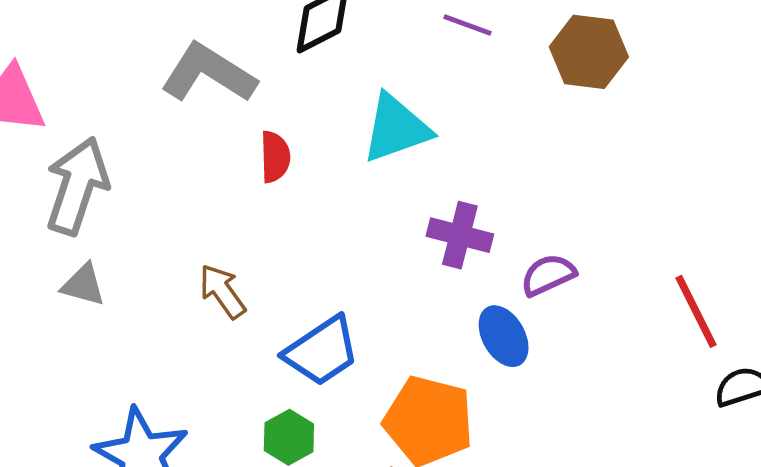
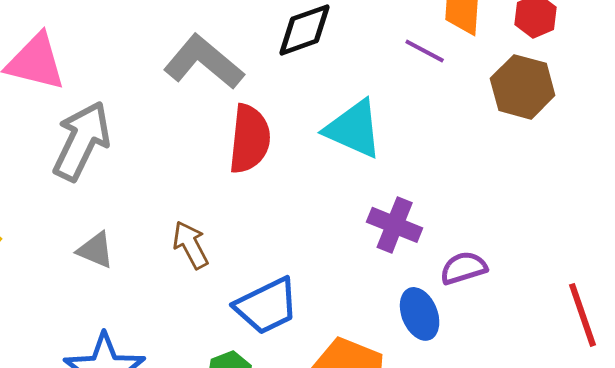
cyan triangle: (396, 128) -> (354, 129), turned 36
red semicircle: (275, 157) -> (250, 139), size x1.6
gray triangle: (83, 285) -> (96, 250), moved

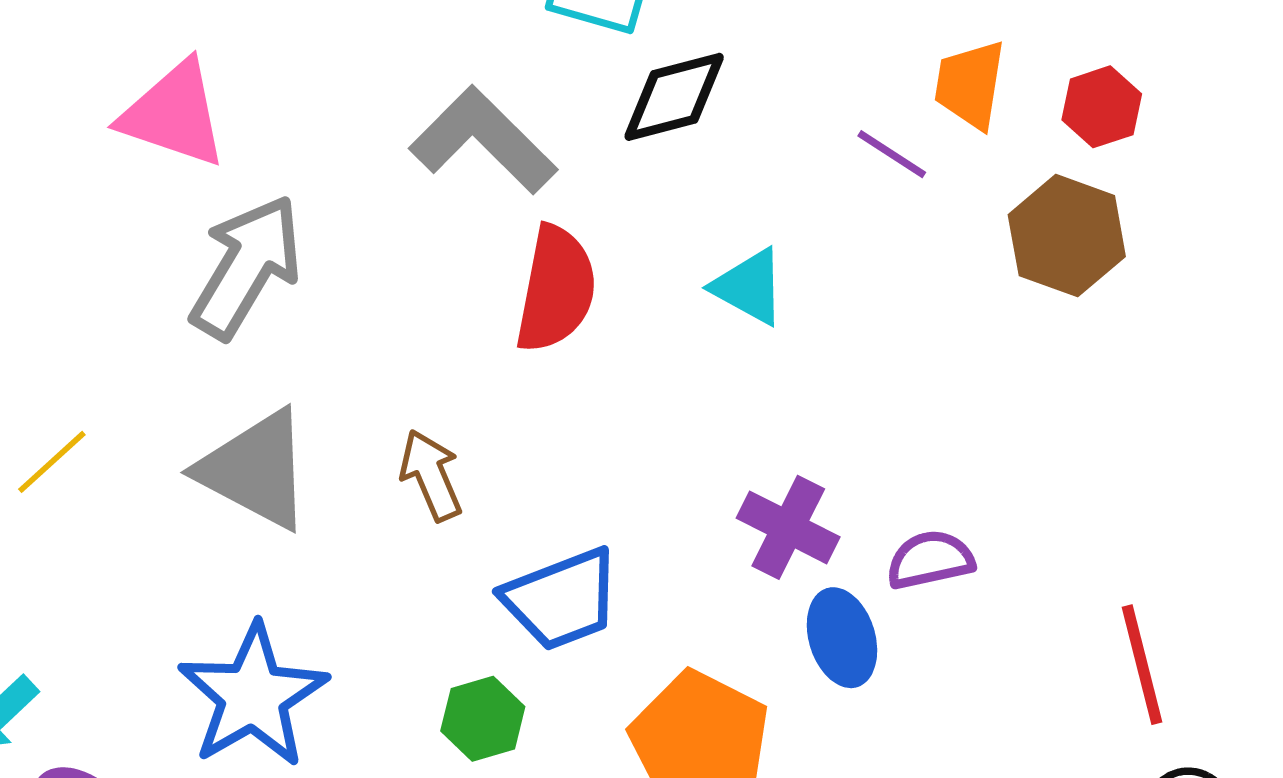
cyan triangle: (354, 129) -> (749, 287), size x0.7
purple cross: (395, 225) -> (788, 527), moved
gray triangle: (96, 250) -> (255, 470), size x1.8

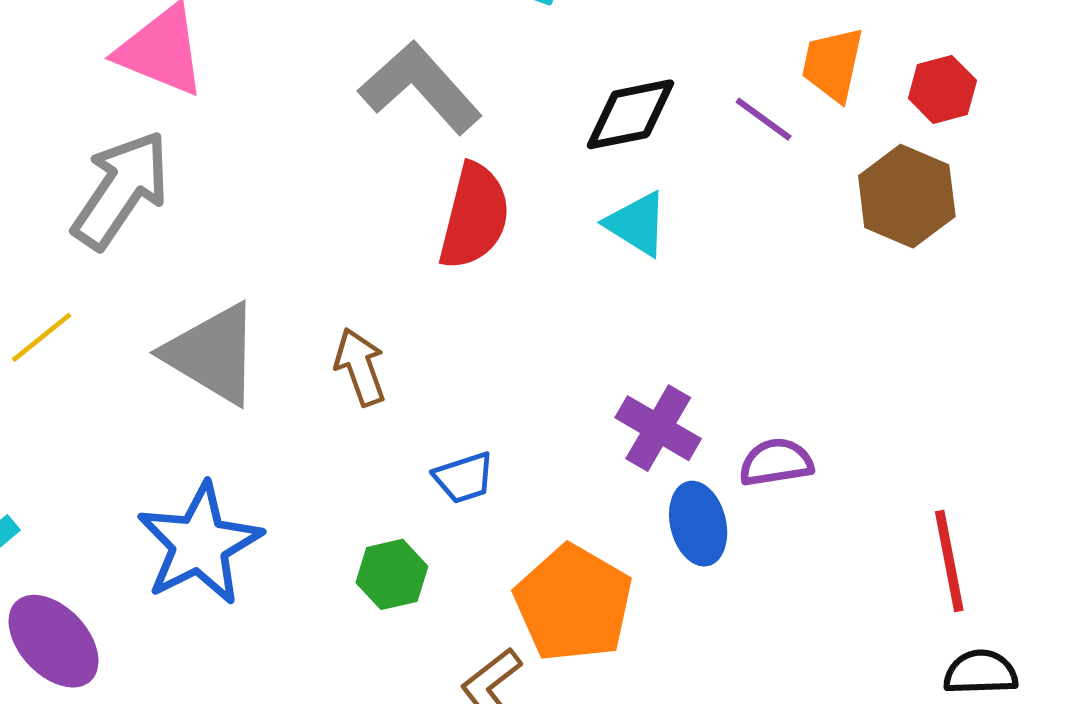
black diamond: (674, 97) -> (630, 114), moved
gray arrow: (246, 267) -> (121, 190), moved
blue trapezoid: (561, 599) -> (464, 478), size x0.6

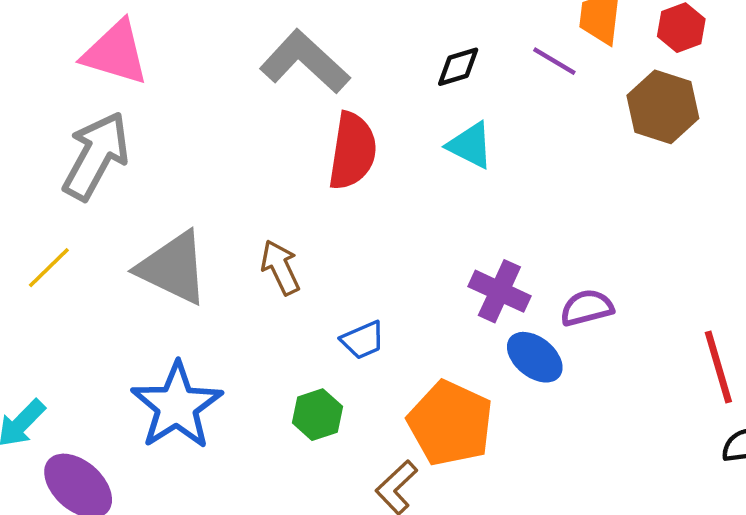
black diamond: (630, 114) -> (458, 67), size x0.7
blue ellipse: (698, 524) -> (535, 357), turned -32

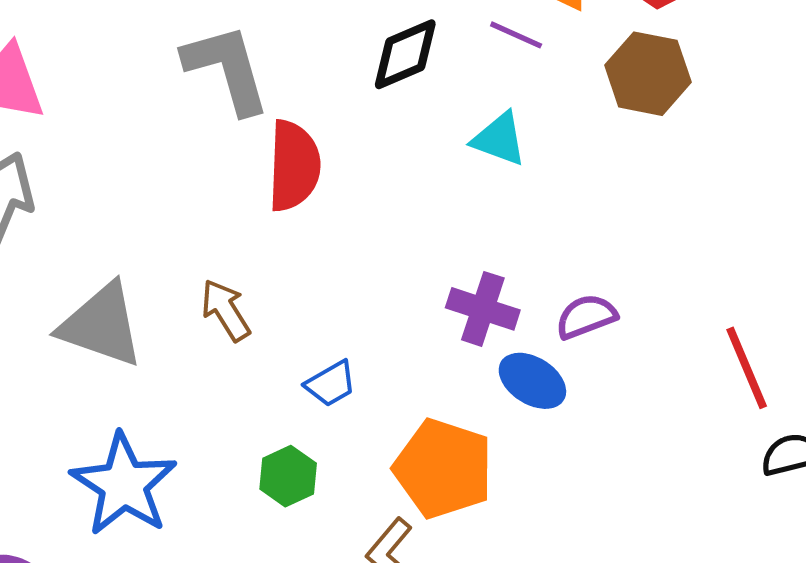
gray L-shape: (305, 62) -> (227, 69), turned 38
black diamond: (458, 67) -> (405, 54), size x1.4
cyan triangle: (470, 145) -> (499, 139), moved

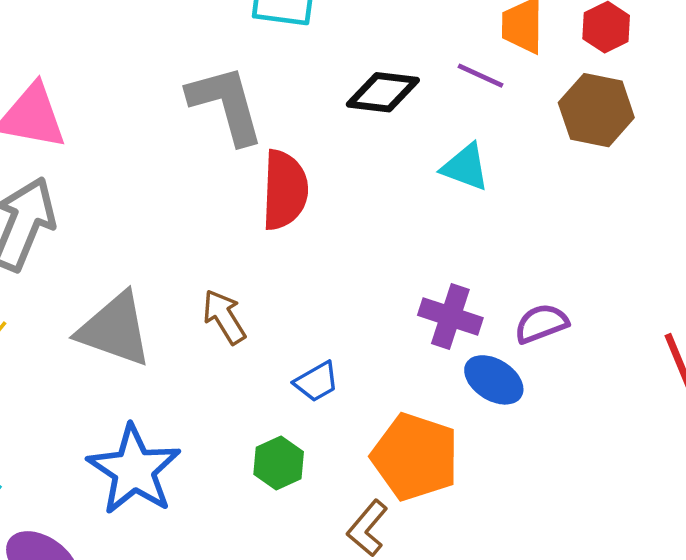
black diamond: (405, 54) -> (383, 92), turned 30

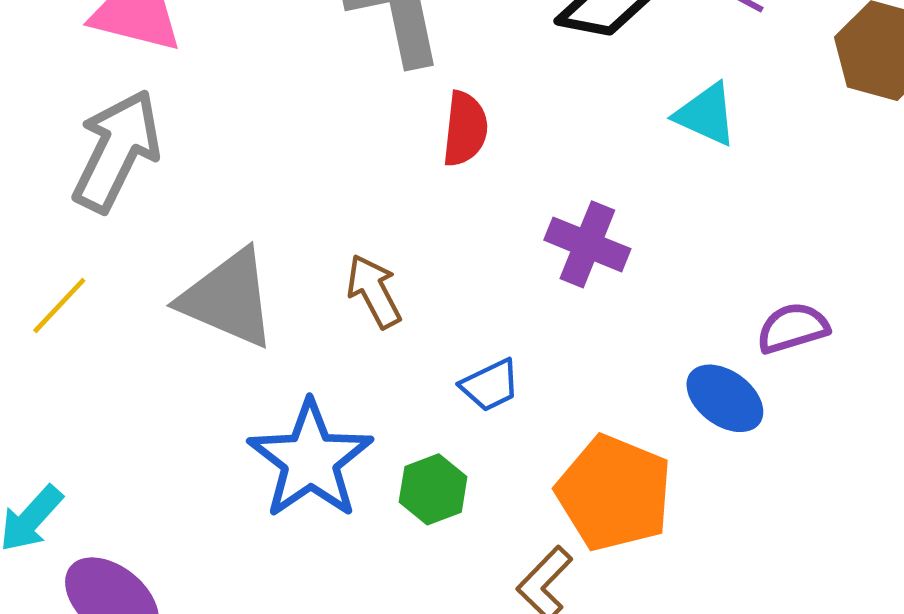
red semicircle: (285, 190) -> (465, 129), size x0.7
purple cross: (450, 317) -> (587, 244), moved
blue star: (134, 470) -> (310, 460), moved

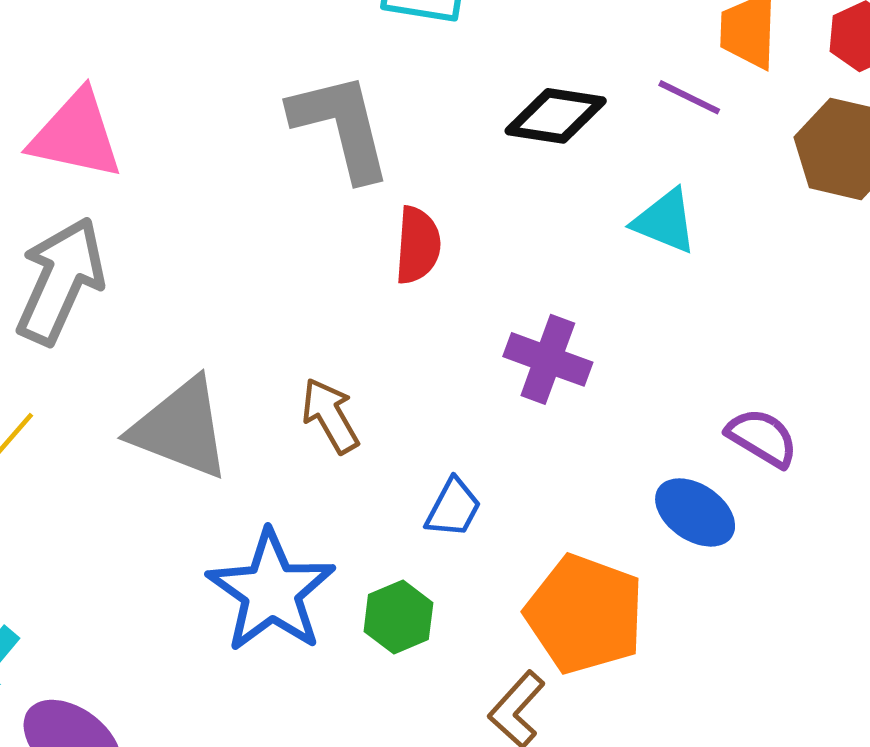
purple semicircle: (793, 328) -> (762, 438), turned 50
blue trapezoid: (490, 385) -> (453, 508), turned -34

